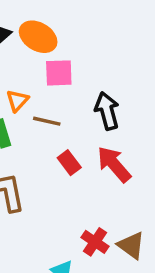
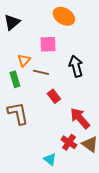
orange ellipse: (38, 37) -> (64, 16), moved
red arrow: (114, 164) -> (80, 118), moved

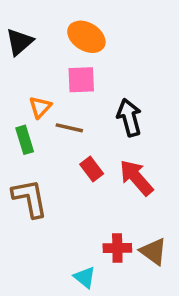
orange ellipse: (64, 16) -> (86, 37), moved
red arrow: (80, 118) -> (136, 178), moved
red cross: (69, 142) -> (117, 248), turned -35

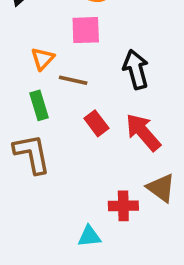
green rectangle: (25, 140) -> (39, 105), moved
brown triangle: (153, 251) -> (161, 188), moved
cyan triangle: (85, 277) -> (89, 236), turned -45

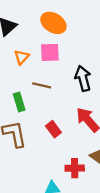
orange triangle: (43, 59) -> (22, 57), moved
red rectangle: (96, 123) -> (53, 129), moved

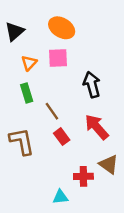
brown line: (42, 85) -> (52, 111), moved, turned 42
green rectangle: (19, 102) -> (27, 93), moved

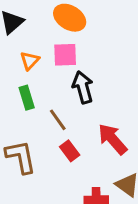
black arrow: (92, 85) -> (83, 87), moved

